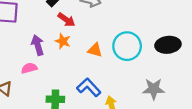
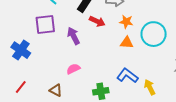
orange star: (63, 41) -> (126, 22), moved
purple arrow: (38, 45) -> (74, 36), moved

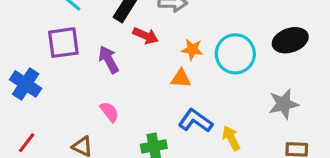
orange star: (126, 22) -> (192, 49), moved
orange triangle: (127, 43) -> (181, 79), moved
pink semicircle: (73, 69) -> (109, 112), turned 80

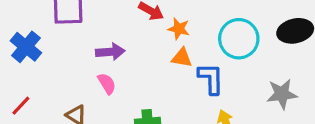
orange star: (192, 49) -> (179, 29), moved
purple arrow: (109, 60) -> (110, 52), moved, turned 108
blue L-shape: (195, 121) -> (211, 79), moved, turned 48

